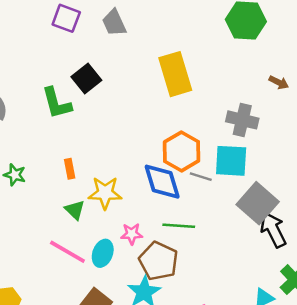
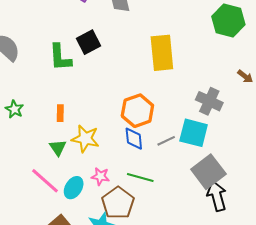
orange hexagon: (181, 151) -> (137, 111), moved
gray line: (201, 177) -> (166, 141), turned -54
blue diamond: (162, 182) -> (134, 139), size x0.7

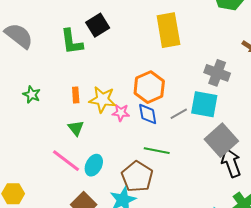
yellow star: (85, 139) -> (102, 100), moved
pink star: (100, 176) -> (121, 113), moved

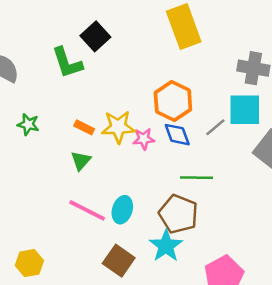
green star: (32, 95) -> (28, 124), moved
orange rectangle: (76, 95) -> (84, 127), turned -49
green triangle: (76, 128) -> (81, 161), moved, turned 30

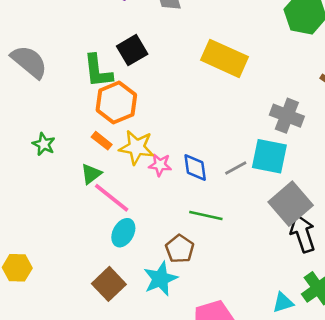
yellow rectangle: (184, 26) -> (224, 58), turned -57
orange hexagon: (173, 101) -> (116, 103), moved
green star: (28, 124) -> (44, 144), moved
pink line: (87, 210) -> (112, 198), moved
brown pentagon: (178, 214) -> (180, 249), size x0.7

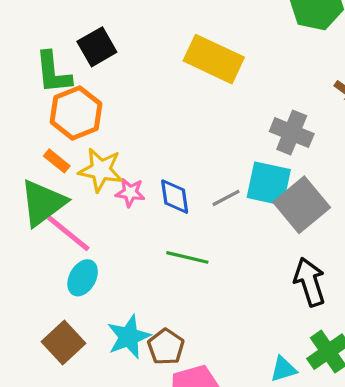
green triangle: (91, 174) -> (43, 203), size x1.8
gray square: (291, 204) -> (302, 205), moved
brown pentagon: (180, 249) -> (166, 347), moved

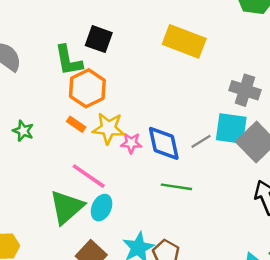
black square: (97, 47) -> (99, 39), turned -36
blue diamond: (175, 197) -> (164, 143), size x1.4
green triangle: (43, 203) -> (67, 207), moved

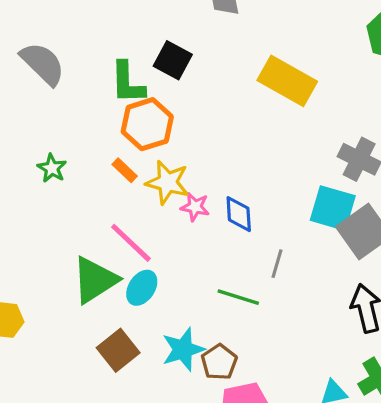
gray line: (201, 141) -> (277, 264), moved, turned -50
blue diamond: (164, 143) -> (239, 214), size x0.7
green line: (176, 187) -> (238, 297), moved

